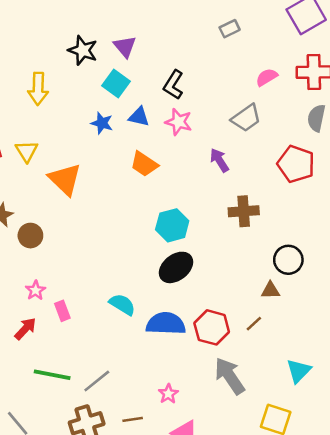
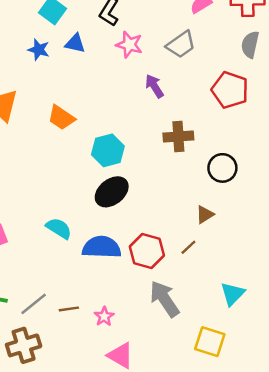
pink star: (179, 122) -> (129, 45), moved
orange trapezoid: (144, 164) -> (61, 118), moved
black circle: (288, 260) -> (222, 168), moved
brown triangle: (270, 290) -> (205, 215), turned -30
brown line: (133, 419) -> (69, 309), moved

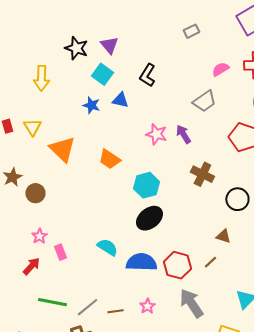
pink star: (129, 45) -> (156, 134), moved
brown cross: (178, 136) -> (202, 174), turned 30
brown triangle: (205, 215) -> (223, 236), turned 49
pink star: (104, 316) -> (147, 306), moved

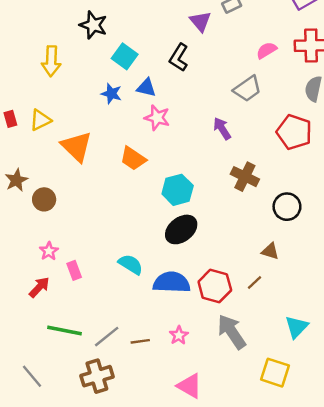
purple triangle: (109, 45) -> (200, 21), moved
yellow triangle: (32, 127) -> (40, 120), turned 36
pink star: (156, 134) -> (157, 118), moved

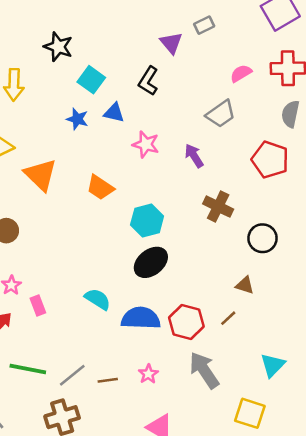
pink star: (157, 118) -> (146, 144), moved

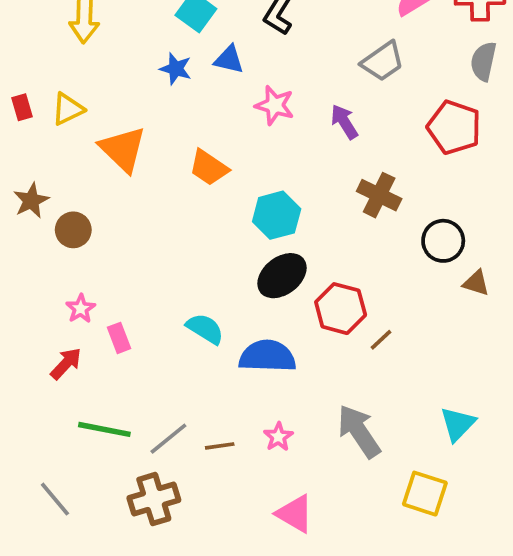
brown triangle: (245, 285) -> (476, 283), moved
brown line: (228, 318) -> (381, 340), moved
red hexagon: (186, 322) -> (341, 309), moved

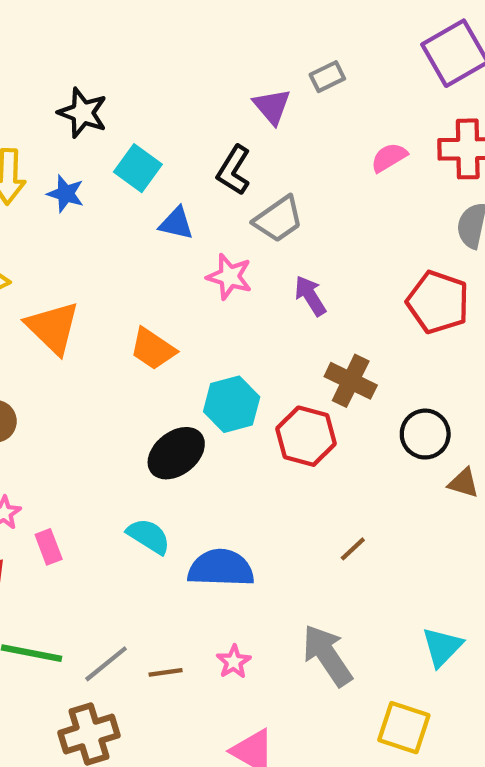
gray trapezoid: (383, 61) -> (278, 219), moved
blue star: (176, 69) -> (66, 194), moved
black ellipse: (282, 276) -> (176, 453), moved
red hexagon: (341, 309) -> (306, 436), moved

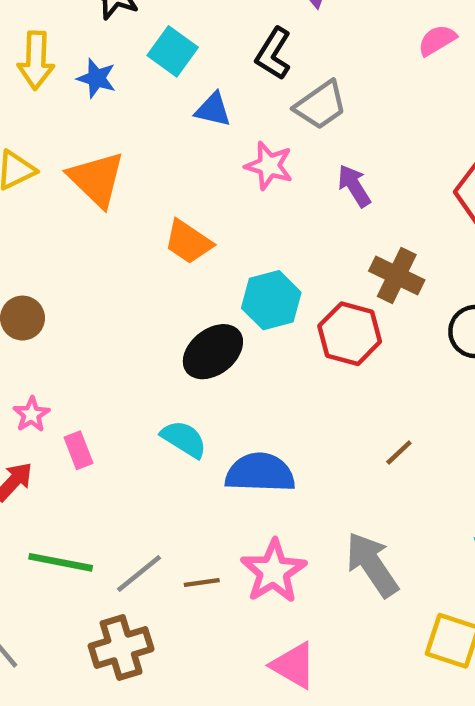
orange triangle: (53, 328) -> (96, 179), moved
pink star: (234, 662) -> (273, 571), size x1.8

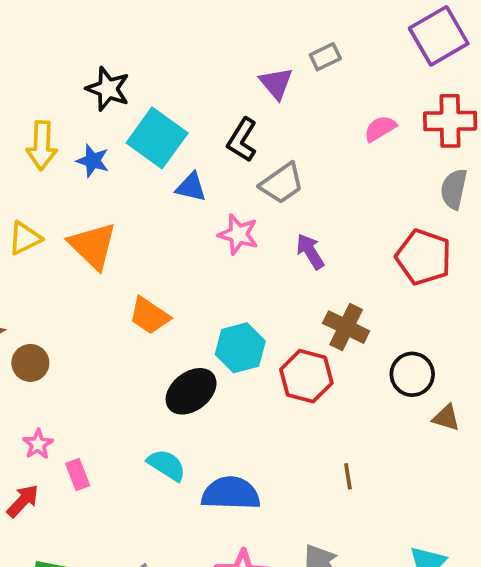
cyan square: (173, 51) -> (157, 138), size x1.4
orange trapezoid: (188, 242) -> (149, 316), moved
brown line: (399, 453) -> (348, 476), turned -56

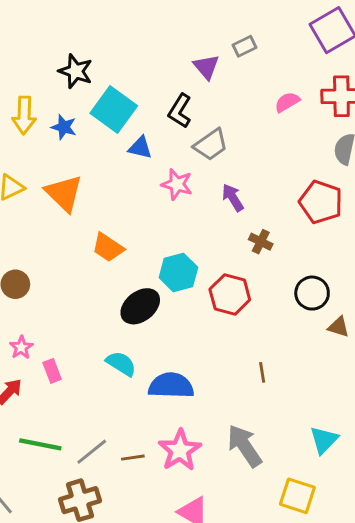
brown cross: (346, 327) -> (261, 242), moved, size x0.7

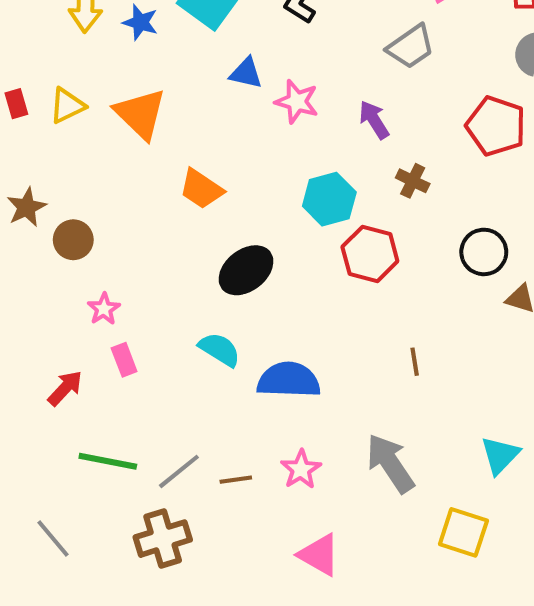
gray trapezoid: (211, 145) -> (411, 47), moved
blue triangle: (140, 148) -> (246, 73), moved
cyan hexagon: (178, 272) -> (329, 199), moved
pink star: (21, 347) -> (104, 309), moved
pink star: (180, 450) -> (301, 469), size x0.7

